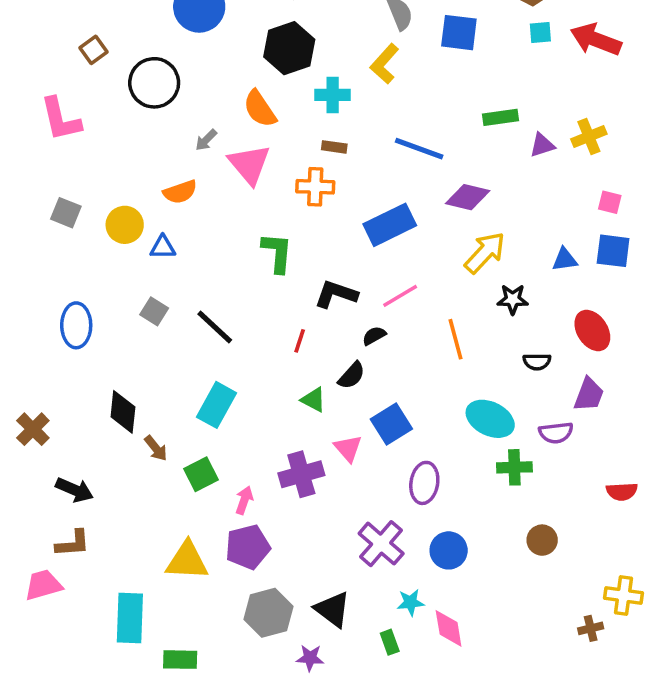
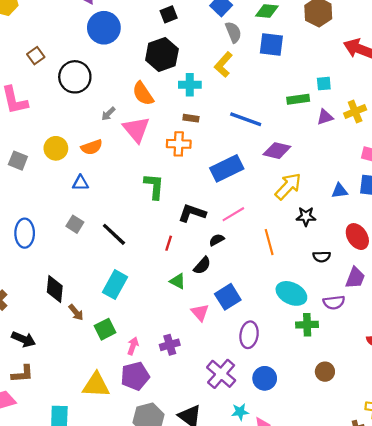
cyan square: (540, 33) -> (324, 84), moved
yellow circle: (125, 225) -> (56, 148), moved
purple cross: (301, 474) -> (170, 345), moved, size x0.7

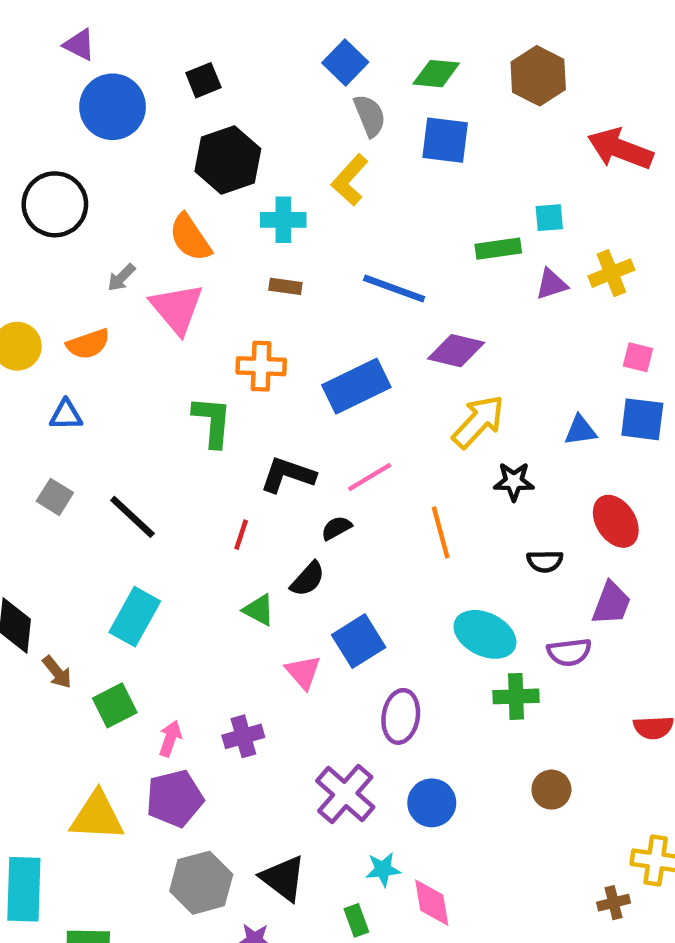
black square: (169, 14) -> (203, 80), moved
orange cross: (179, 144) -> (261, 366), moved

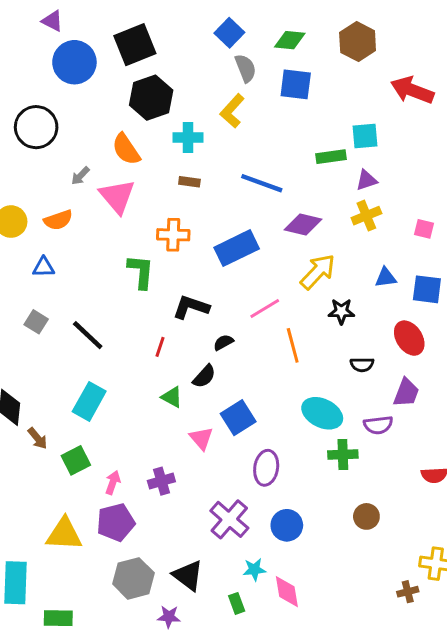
black square: (203, 80) -> (135, 45), size x1.8
cyan square: (549, 218) -> (365, 136), size x1.4
yellow cross: (611, 273) -> (366, 216), moved
blue square: (642, 419) -> (427, 289), moved
pink line: (370, 477) -> (265, 309), moved

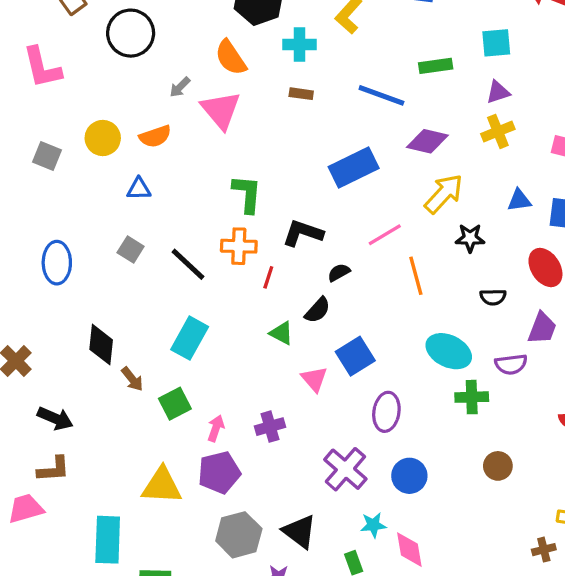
green rectangle: (331, 157) -> (436, 66), moved
orange cross: (173, 235) -> (239, 246), moved

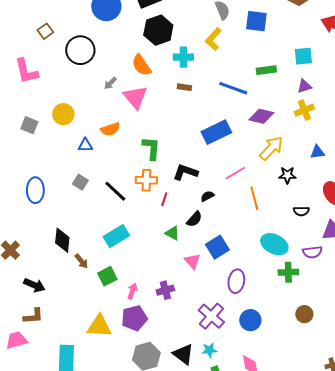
orange semicircle: (155, 136) -> (110, 129), moved
cyan rectangle: (190, 338) -> (116, 236), turned 30
cyan star: (373, 525) -> (209, 350), moved

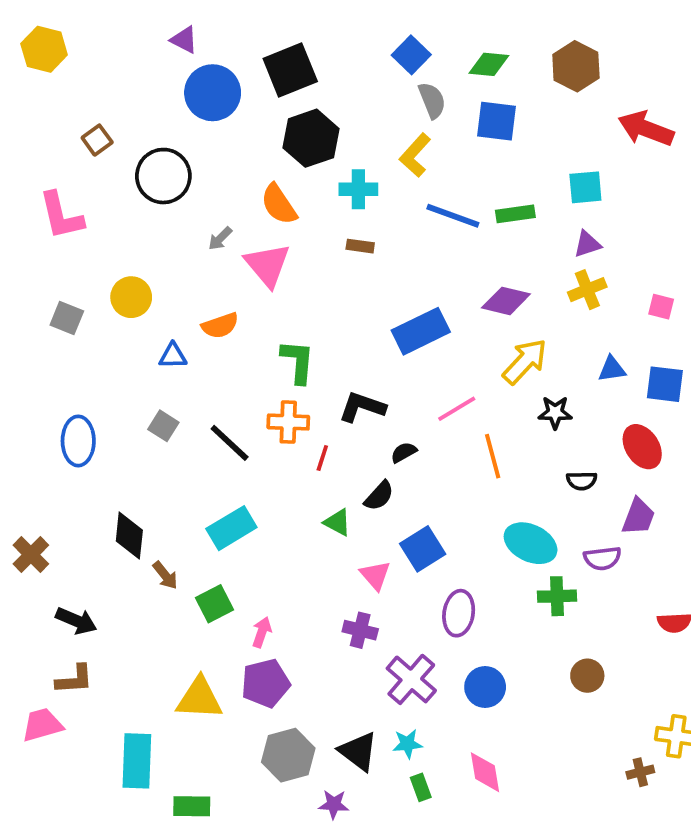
blue line: (233, 88) -> (453, 216), moved
purple cross: (165, 290) -> (360, 630), moved, turned 30

